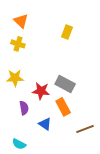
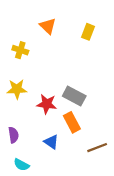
orange triangle: (21, 21) -> (48, 26), moved
yellow rectangle: (67, 32) -> (88, 32), moved
purple semicircle: (24, 108) -> (13, 135), moved

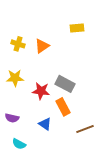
orange triangle: (48, 26) -> (42, 46), moved, turned 42
yellow rectangle: (88, 32) -> (77, 28), turned 64
purple semicircle: (13, 135) -> (12, 118), turned 112

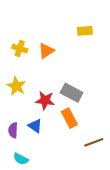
yellow star: (15, 78) -> (16, 86), turned 30
purple semicircle: (12, 118) -> (13, 130), turned 80
blue triangle: (45, 124) -> (35, 126), moved

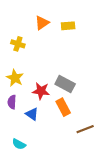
yellow rectangle: (85, 31) -> (68, 26), moved
orange triangle: (46, 51) -> (42, 23), moved
purple semicircle: (13, 130) -> (12, 102), moved

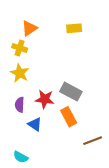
orange triangle: (42, 23) -> (29, 28), moved
yellow star: (15, 78) -> (20, 73), moved
purple semicircle: (12, 102) -> (20, 105), moved

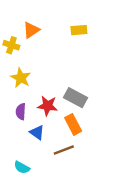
yellow cross: (20, 48) -> (11, 45), moved
brown line: (93, 141) -> (64, 150), moved

